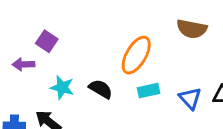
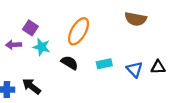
orange ellipse: (136, 55) -> (78, 31), moved
cyan star: (62, 87) -> (42, 47), moved

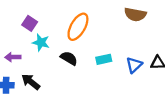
purple arrow: (14, 45) -> (13, 57), moved
blue triangle: (135, 69) -> (134, 65), turned 30

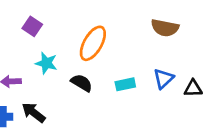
purple square: (30, 23) -> (32, 26), moved
blue triangle: (134, 65) -> (163, 79), moved

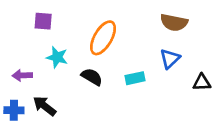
purple square: (32, 26) -> (43, 21), turned -30
blue triangle: (163, 79) -> (170, 59), moved

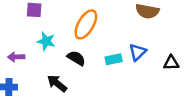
blue triangle: (170, 59) -> (138, 52), moved
black arrow: (45, 106) -> (57, 83), moved

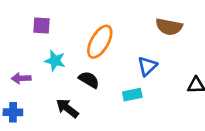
blue triangle: (138, 52) -> (147, 66), moved
cyan rectangle: (114, 59) -> (132, 95), moved

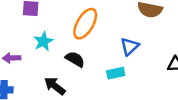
cyan star: (55, 61) -> (43, 41), turned 30

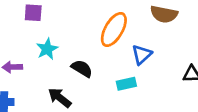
orange ellipse: (85, 24) -> (114, 29), moved

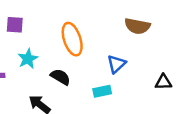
orange ellipse: (114, 29) -> (72, 39), moved, turned -48

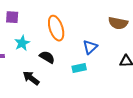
brown semicircle: (137, 26) -> (118, 23), moved

